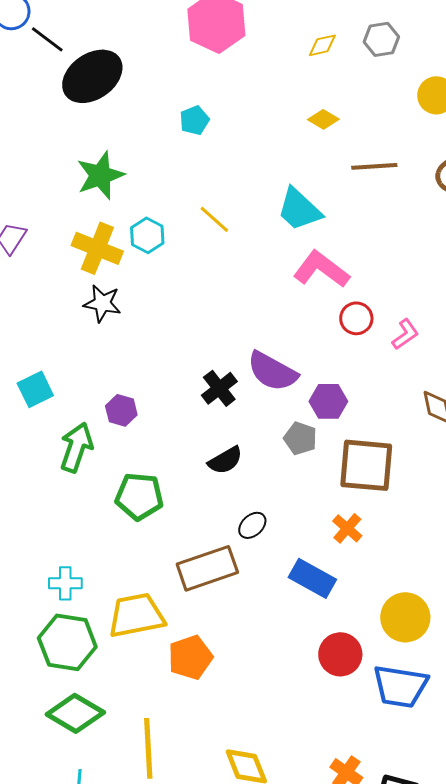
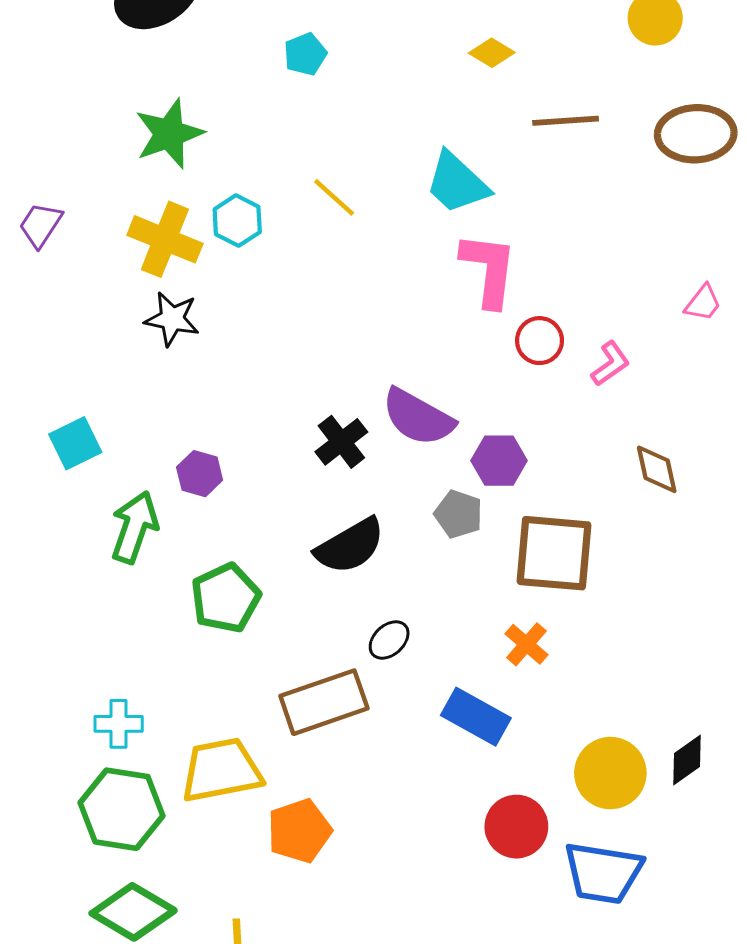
pink L-shape: (321, 269) -> (489, 270), turned 60
black semicircle: (225, 460) -> (350, 546), size x1.4
green pentagon: (139, 496) -> (226, 598), turned -30

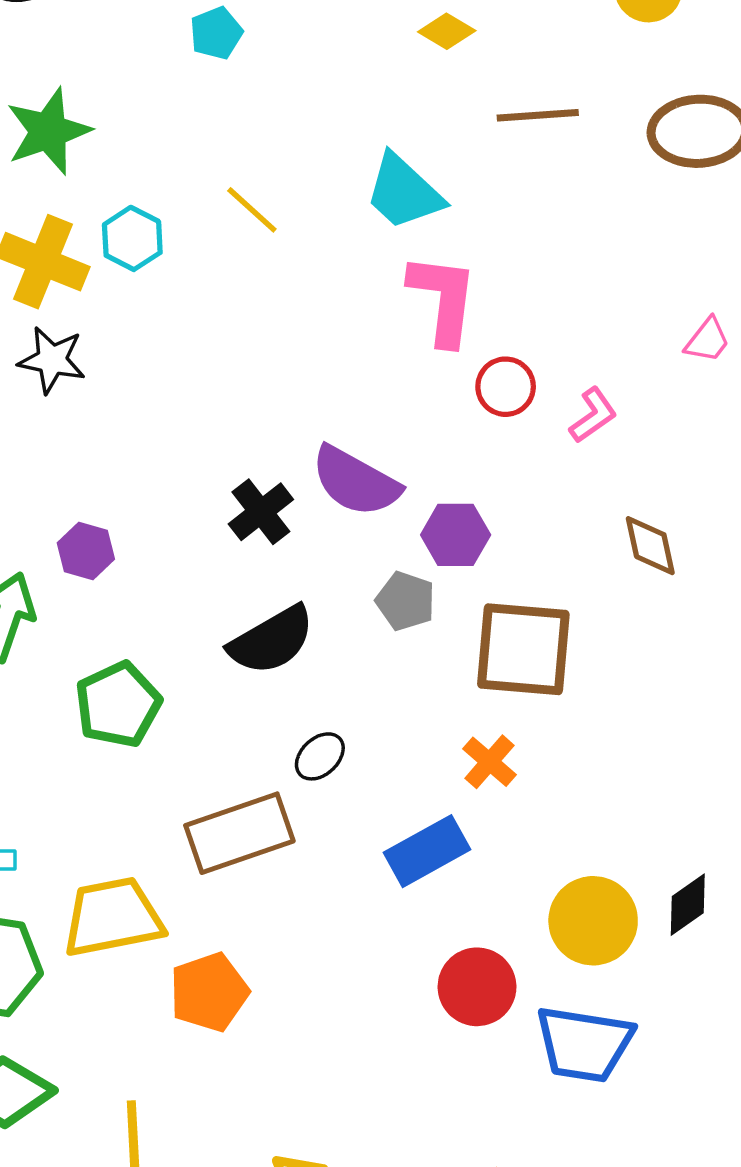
blue rectangle: (476, 717) -> (427, 851), turned -58

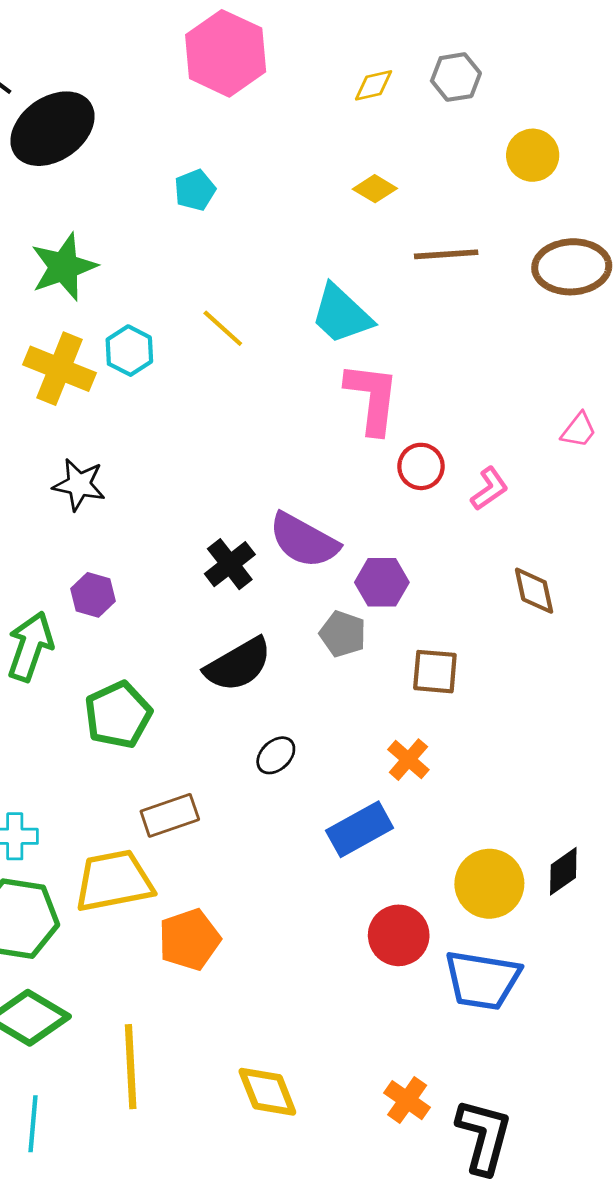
black star: (52, 360) -> (79, 485), moved
brown square: (523, 649) -> (435, 672), size x0.6
brown rectangle: (239, 833) -> (170, 815), moved, size x0.7

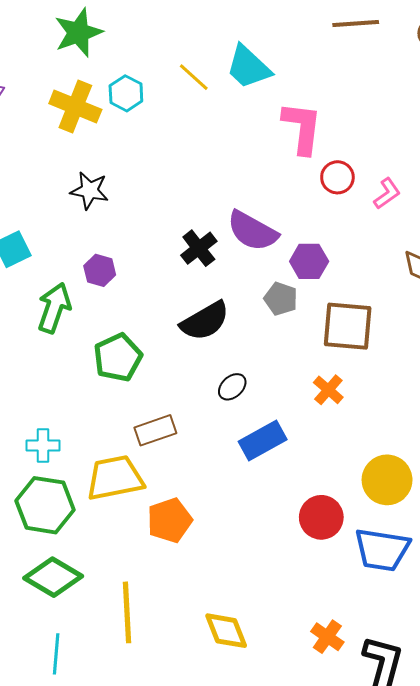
cyan trapezoid: (341, 314) -> (248, 67), moved
brown square: (435, 672) -> (348, 326), size x1.5
blue rectangle: (360, 829) -> (263, 440), moved

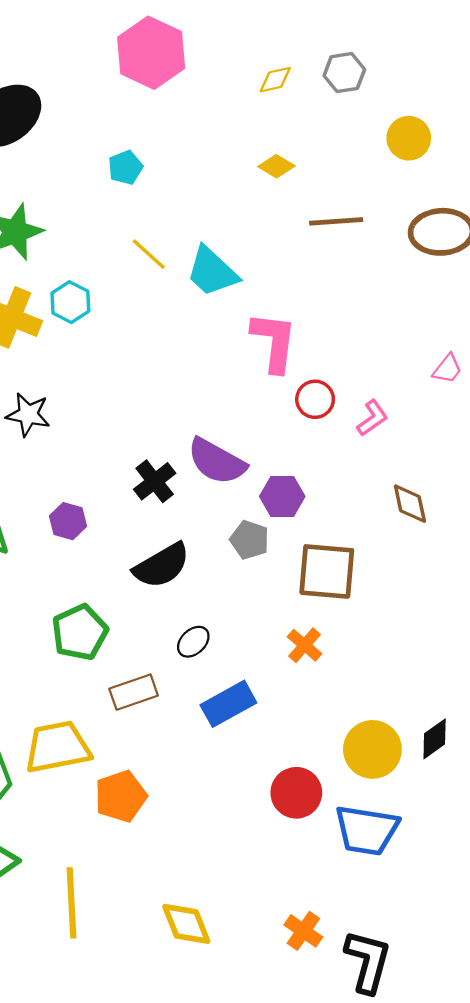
yellow line: (194, 77) -> (149, 254), moved
purple hexagon: (100, 270) -> (68, 521), moved
green pentagon: (118, 357) -> (80, 632), moved
brown rectangle: (155, 430) -> (134, 692), moved

